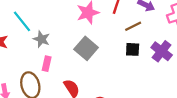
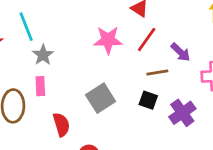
gray square: (86, 48) -> (101, 98), moved
pink rectangle: (47, 64) -> (40, 86), turned -32

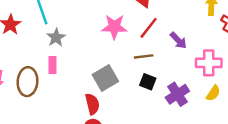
brown line: (157, 73) -> (144, 56), moved
red semicircle: (61, 125) -> (92, 104), moved

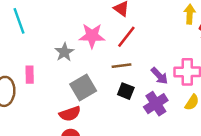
gray star: (56, 37) -> (64, 52), moved
purple arrow: (178, 40) -> (159, 76), moved
red semicircle: (92, 104) -> (70, 114), turned 85

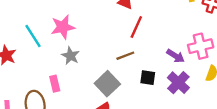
pink star: (92, 36) -> (63, 27), moved
gray star: (64, 52) -> (70, 56), moved
brown line: (121, 66) -> (125, 56), moved

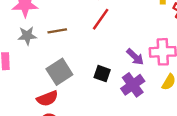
gray star: (70, 56) -> (27, 36), turned 30
brown line: (125, 56) -> (57, 31), moved

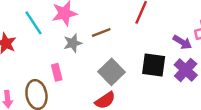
black square: (102, 74) -> (154, 65), size x1.5

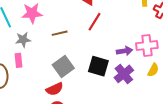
purple arrow: (182, 42) -> (124, 51), turned -49
gray star: (73, 43) -> (23, 40), moved

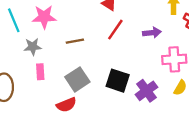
purple arrow: (124, 51) -> (152, 33), moved
pink rectangle: (19, 60) -> (40, 72), moved

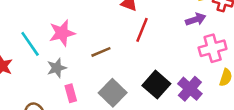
purple arrow: (152, 33) -> (196, 19), moved
black square: (118, 81) -> (156, 85), turned 35

